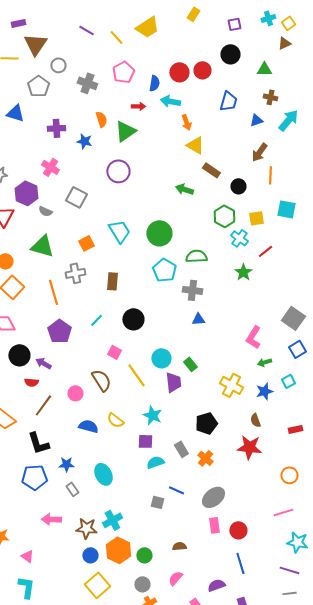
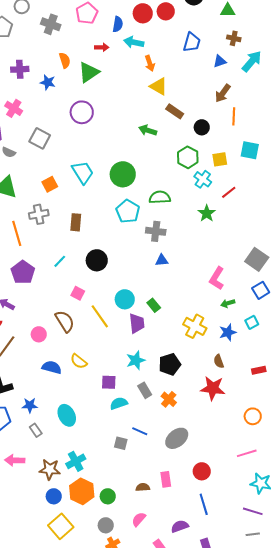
cyan star: (152, 415) -> (136, 360), moved, turned 30
pink rectangle: (214, 525) -> (166, 479), moved

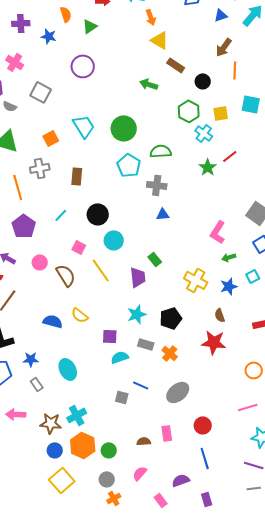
green triangle: (89, 72) -> (90, 26), size x0.7
red line: (229, 192) -> (230, 156), moved
cyan circle: (125, 299) -> (114, 240), moved
pink circle: (39, 334) -> (40, 262), moved
gray rectangle: (145, 390) -> (146, 344), turned -42

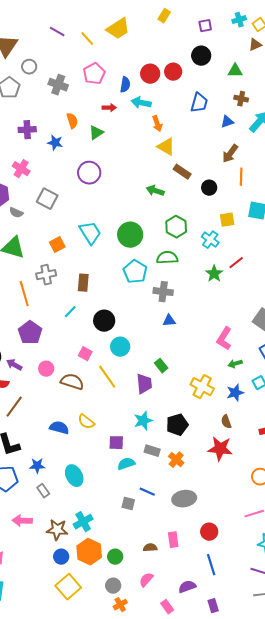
green hexagon: (189, 111) -> (176, 227), moved
cyan line: (61, 215) -> (70, 312), moved
brown semicircle: (66, 275) -> (72, 382), turned -40
gray ellipse: (178, 392) -> (184, 499), turned 30

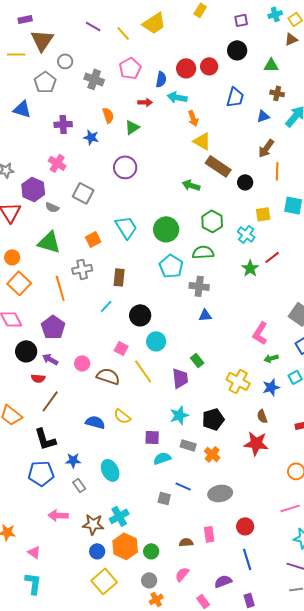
brown rectangle: (182, 172) -> (218, 166), size x1.4
purple pentagon: (30, 333) -> (53, 327), moved

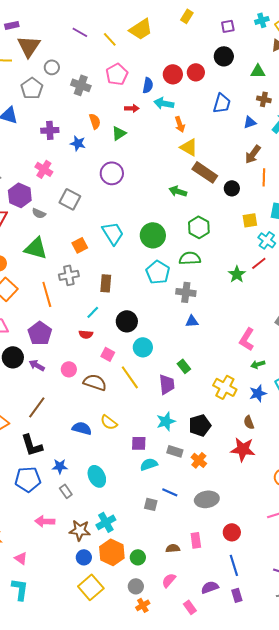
cyan cross: (246, 234) -> (267, 240), moved
red semicircle: (38, 378) -> (86, 334), moved
purple rectangle: (249, 600) -> (237, 595), moved

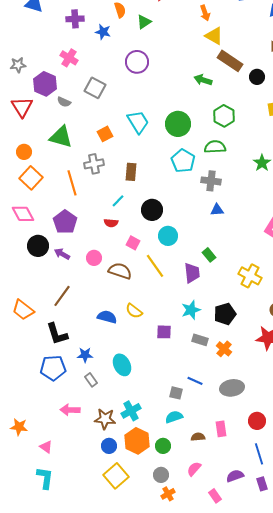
cyan semicircle: (149, 464) -> (174, 417), moved

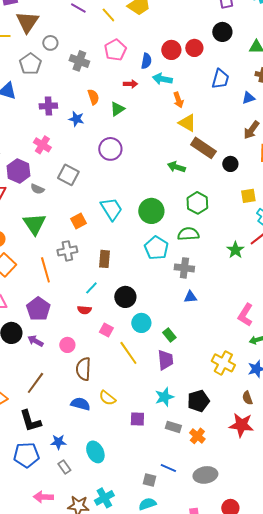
green triangle: (61, 137) -> (34, 224), turned 40
green rectangle: (209, 255) -> (169, 335), moved
brown semicircle: (120, 271) -> (83, 369), moved, turned -105

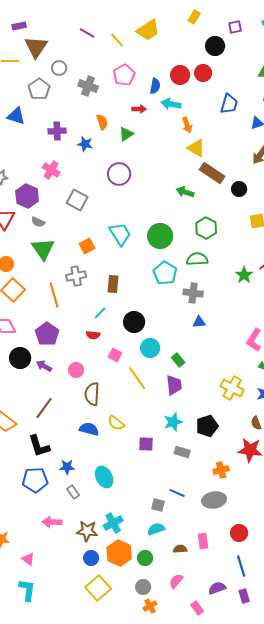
black circle: (222, 32) -> (215, 46), moved
gray semicircle: (37, 189) -> (38, 222), moved
orange cross: (197, 436) -> (221, 470), moved, turned 35

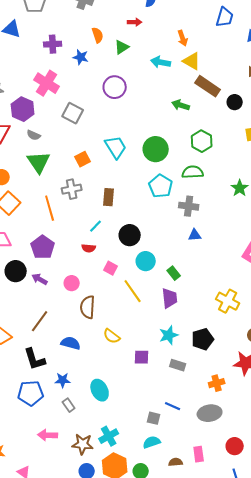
cyan arrow: (171, 104) -> (161, 62), moved
pink cross: (51, 170) -> (47, 83), size x1.4
blue semicircle: (89, 429) -> (71, 343), moved

